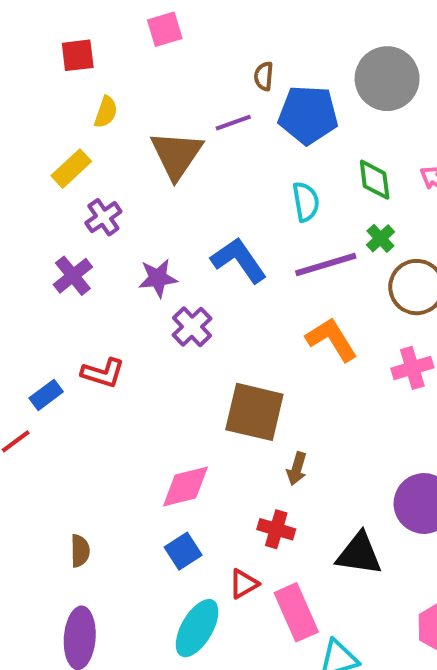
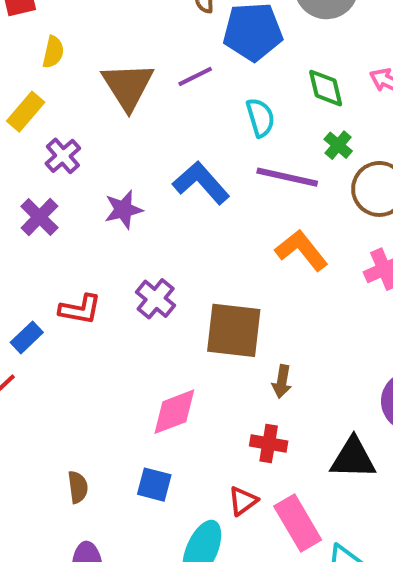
purple line: (233, 123) -> (195, 76), moved
purple line: (326, 264) -> (287, 177), turned 36
purple cross: (192, 327) -> (156, 299), moved
blue square: (183, 551) -> (154, 485), moved, turned -36

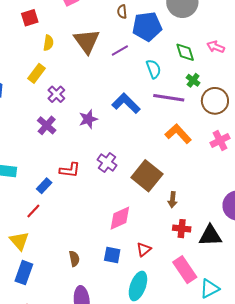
brown triangle: (128, 86) -> (87, 41), moved
brown square: (234, 330) -> (147, 176), turned 36
red cross: (269, 444) -> (182, 229), moved
red triangle: (243, 501) -> (144, 249), moved

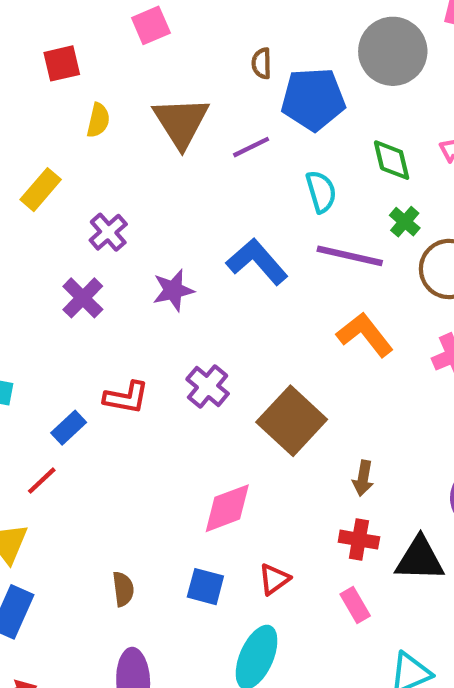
yellow rectangle: (37, 73) -> (41, 190), moved
brown arrow: (173, 200) -> (363, 478), moved
pink rectangle: (185, 270) -> (355, 605), moved, size x0.6

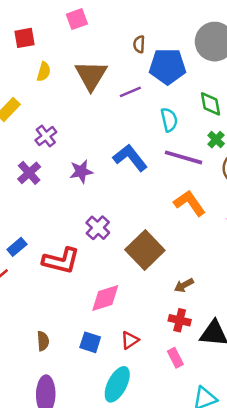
red L-shape: (126, 397) -> (61, 261), moved, size x1.4
brown arrow: (363, 478) -> (184, 285), turned 48

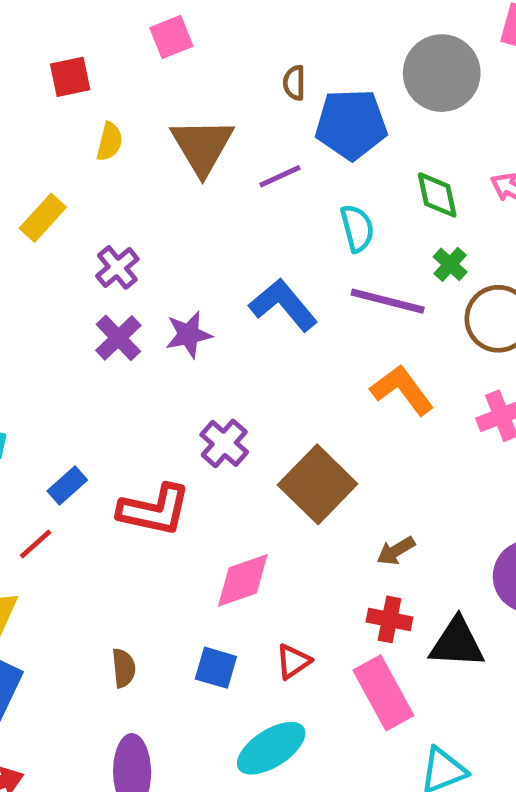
purple cross: (29, 173) -> (118, 338), moved
pink rectangle: (175, 358) -> (383, 693), size x1.8
cyan ellipse: (117, 384) -> (271, 748), turned 32

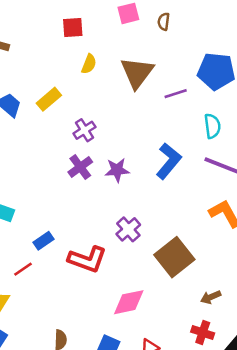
brown semicircle: (294, 83) -> (164, 22), moved
blue L-shape: (283, 305) -> (169, 161), turned 72

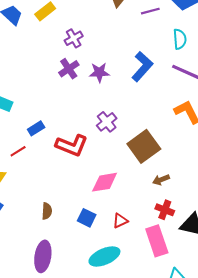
brown arrow: (211, 297) -> (161, 180), moved

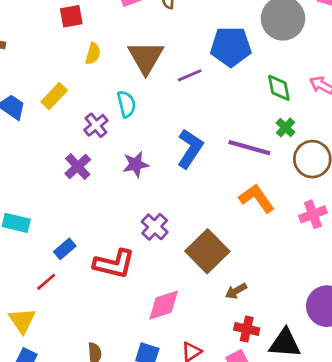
cyan semicircle: (180, 39) -> (126, 104), moved
purple cross: (69, 69) -> (78, 167), moved

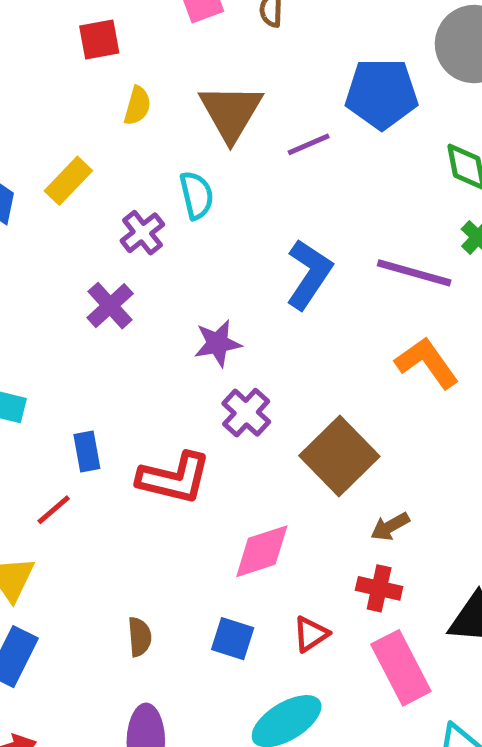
purple star: (136, 164) -> (218, 343), moved
blue rectangle: (65, 249) -> (87, 451), turned -60
red cross: (247, 329) -> (379, 588), moved

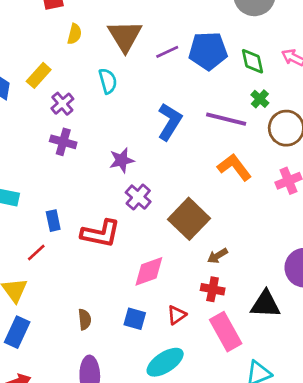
blue pentagon: (381, 94) -> (208, 51), moved
purple cross: (142, 233) -> (62, 104), moved
purple cross: (110, 306) -> (63, 142), turned -30

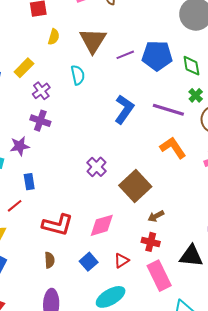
purple star: (122, 160) -> (20, 146), moved
red L-shape: (101, 233) -> (58, 225), moved
blue square: (135, 319) -> (89, 262), turned 30

